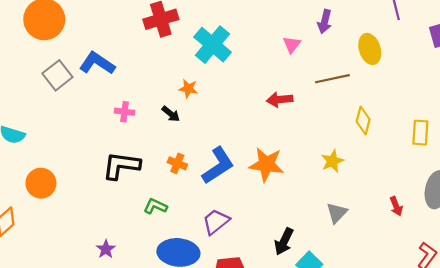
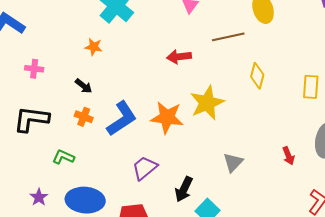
black arrow: (171, 114) -> (84, 86), moved
yellow star: (332, 161) -> (207, 103), moved, size x1.6
purple trapezoid: (216, 222) -> (145, 168), moved
purple star: (106, 249) -> (39, 197), moved

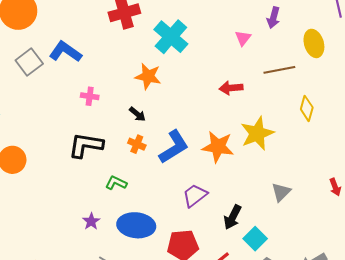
orange star: (94, 47) -> (148, 76), size x1.5

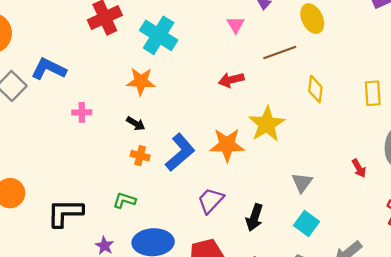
black L-shape: (86, 145) -> (65, 213), moved
cyan square: (255, 239) -> (306, 223), moved

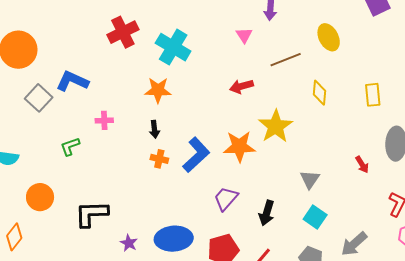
yellow ellipse: (312, 19) -> (329, 37), moved
black arrow: (136, 124) -> (154, 129), turned 54
green L-shape: (124, 200) -> (70, 146), moved, turned -35

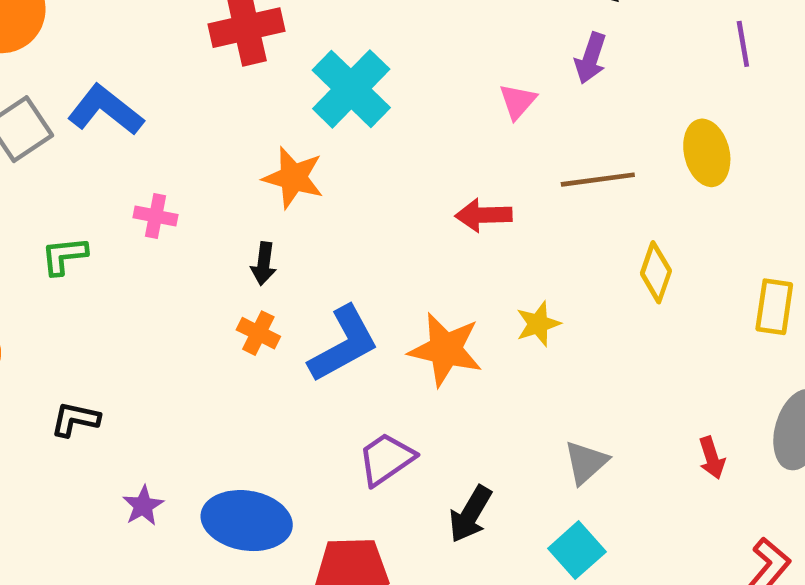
yellow star: (276, 126) -> (538, 324), size x0.6
black L-shape: (91, 214) -> (75, 419), size x0.6

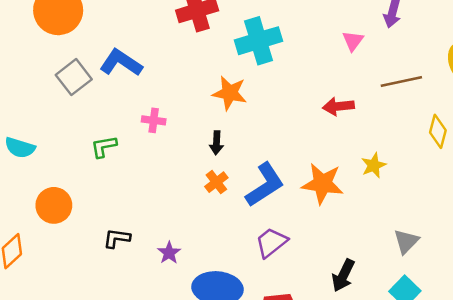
cyan cross: (351, 89) -> (259, 41), turned 33
orange cross: (258, 333) -> (216, 182), turned 30
purple trapezoid: (386, 459) -> (271, 242), moved
purple star: (143, 506) -> (169, 253), moved

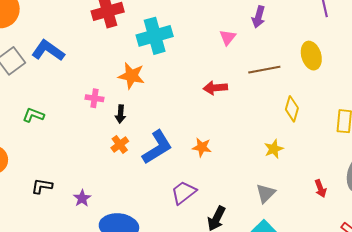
pink cross: (154, 120) -> (95, 98), moved
green L-shape: (104, 147) -> (33, 115), turned 30
yellow star: (374, 165) -> (274, 149), moved
orange star: (323, 184) -> (202, 147), size x0.6
purple trapezoid: (271, 242) -> (184, 192), moved

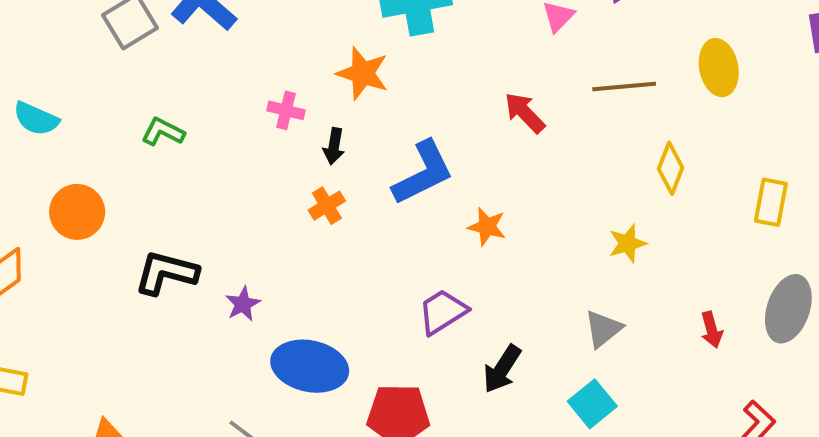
red arrow: (215, 88) -> (525, 113), turned 45
blue L-shape: (157, 147) -> (423, 173), moved
black L-shape: (42, 186) -> (166, 273), size x1.5

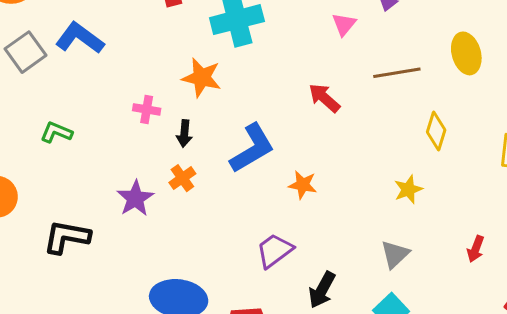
purple star: (243, 304) -> (135, 198), moved, size x1.4
red arrow: (712, 330) -> (476, 249), turned 40

